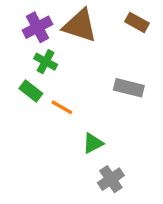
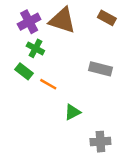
gray cross: (111, 179) -> (100, 142), moved, turned 30

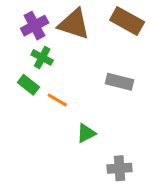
brown rectangle: (107, 18) -> (127, 21), size x1.5

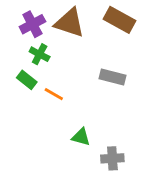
green triangle: (86, 133) -> (81, 137), moved, turned 42

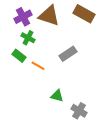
gray rectangle: (112, 77) -> (68, 54), moved, turned -48
gray cross: (112, 158) -> (79, 111), turned 35

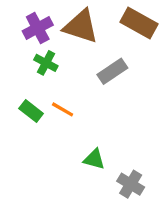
gray rectangle: (68, 54) -> (112, 71), moved
green rectangle: (19, 56) -> (31, 111), moved

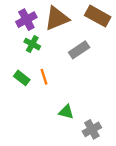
brown triangle: (81, 26) -> (57, 18), turned -40
orange line: (63, 109) -> (44, 77), turned 42
gray cross: (131, 184) -> (92, 129), turned 30

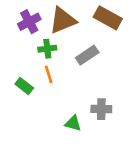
green cross: (32, 44) -> (47, 49), moved, turned -35
orange line: (44, 77) -> (49, 74), moved
gray cross: (92, 129) -> (101, 109), moved, turned 30

